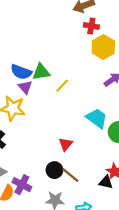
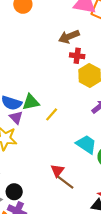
black circle: (54, 170) -> (14, 192), moved
brown line: (70, 175) -> (65, 182), moved

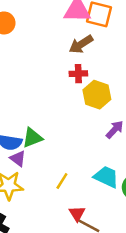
brown arrow: (69, 37) -> (81, 44), moved
yellow line: (52, 114) -> (62, 181), moved

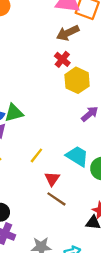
red cross: (78, 74) -> (62, 59), turned 35
red triangle: (77, 214) -> (52, 179), moved

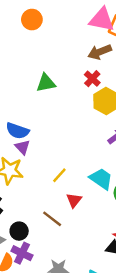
green triangle: (14, 113) -> (46, 83), moved
brown line: (56, 199) -> (52, 219), moved

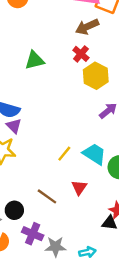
yellow line: (59, 175) -> (64, 154), moved
red triangle: (74, 200) -> (79, 187), moved
purple cross: (22, 253) -> (33, 234), moved

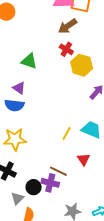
green triangle: (35, 60) -> (29, 61), turned 42
purple triangle: (14, 126) -> (19, 88), moved
purple cross: (33, 234) -> (50, 183), moved

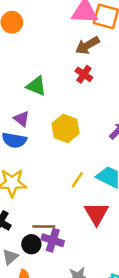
yellow hexagon: (82, 65) -> (66, 128), moved
red triangle: (84, 159) -> (96, 214), size x1.5
brown line: (58, 171) -> (44, 227), moved, turned -30

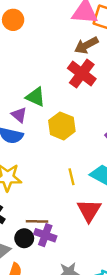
red cross: (84, 74) -> (82, 74), size x1.6
green triangle: (36, 86) -> (36, 97), moved
yellow line: (77, 180) -> (72, 177), turned -49

